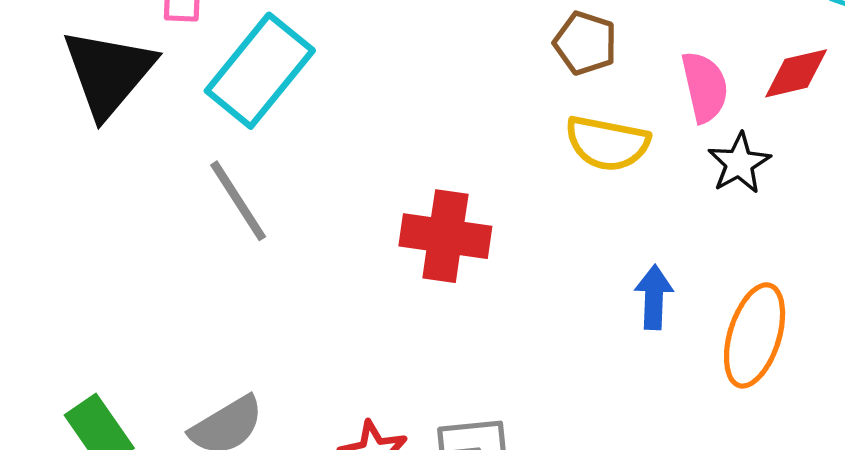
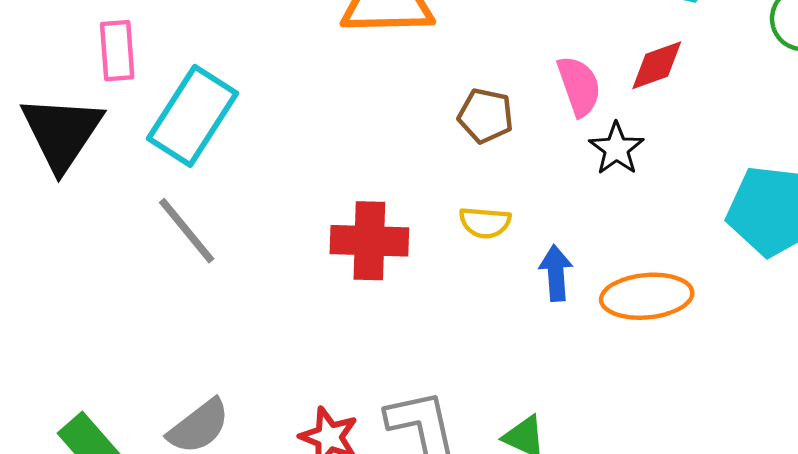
brown pentagon: (585, 43) -> (486, 116), moved
yellow semicircle: (607, 143) -> (485, 223), moved, size x0.7
orange ellipse: (755, 335) -> (647, 296), turned 74

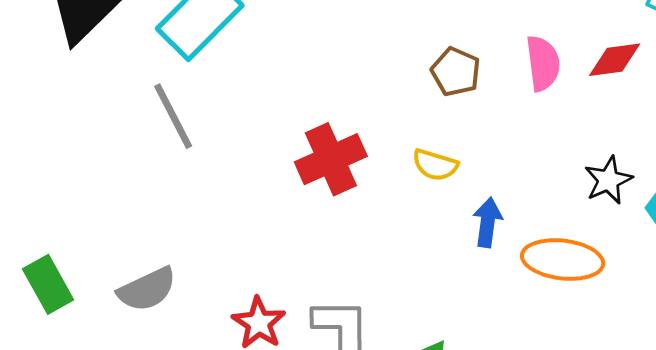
black star: (616, 149) -> (608, 180), moved
red cross: (369, 241) -> (331, 159), turned -38

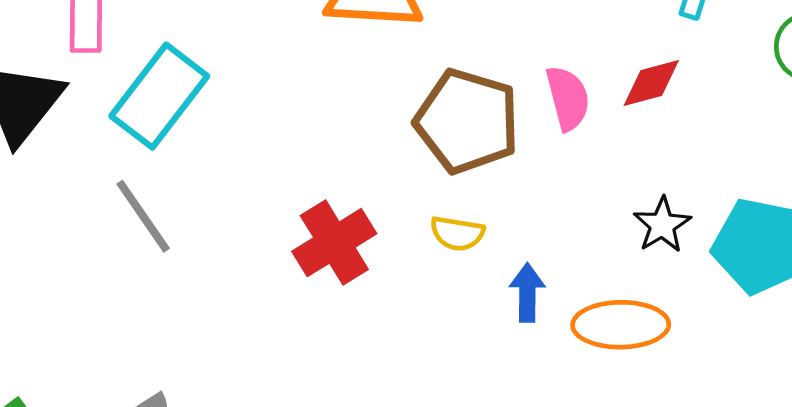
brown pentagon: (456, 72) -> (467, 121), size x1.8

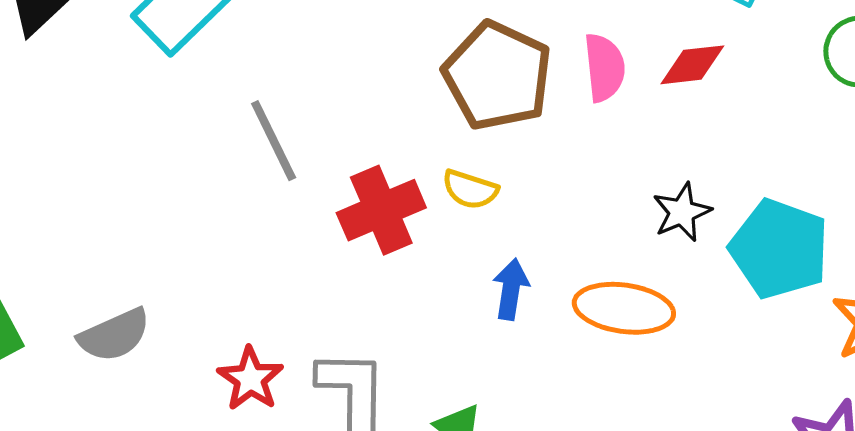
gray line: (143, 216) -> (274, 141), moved
red cross: (334, 243) -> (381, 210), moved
blue arrow: (527, 293) -> (511, 289), moved

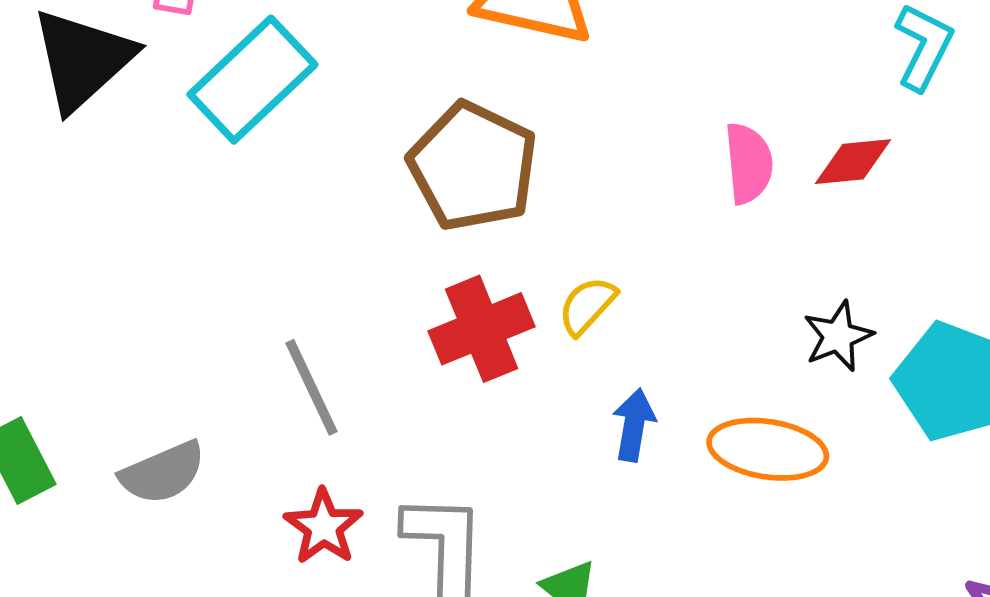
brown pentagon: (497, 76) -> (473, 166), moved
gray line: (274, 141) -> (311, 387), moved
yellow semicircle: (470, 189) -> (587, 306), turned 114

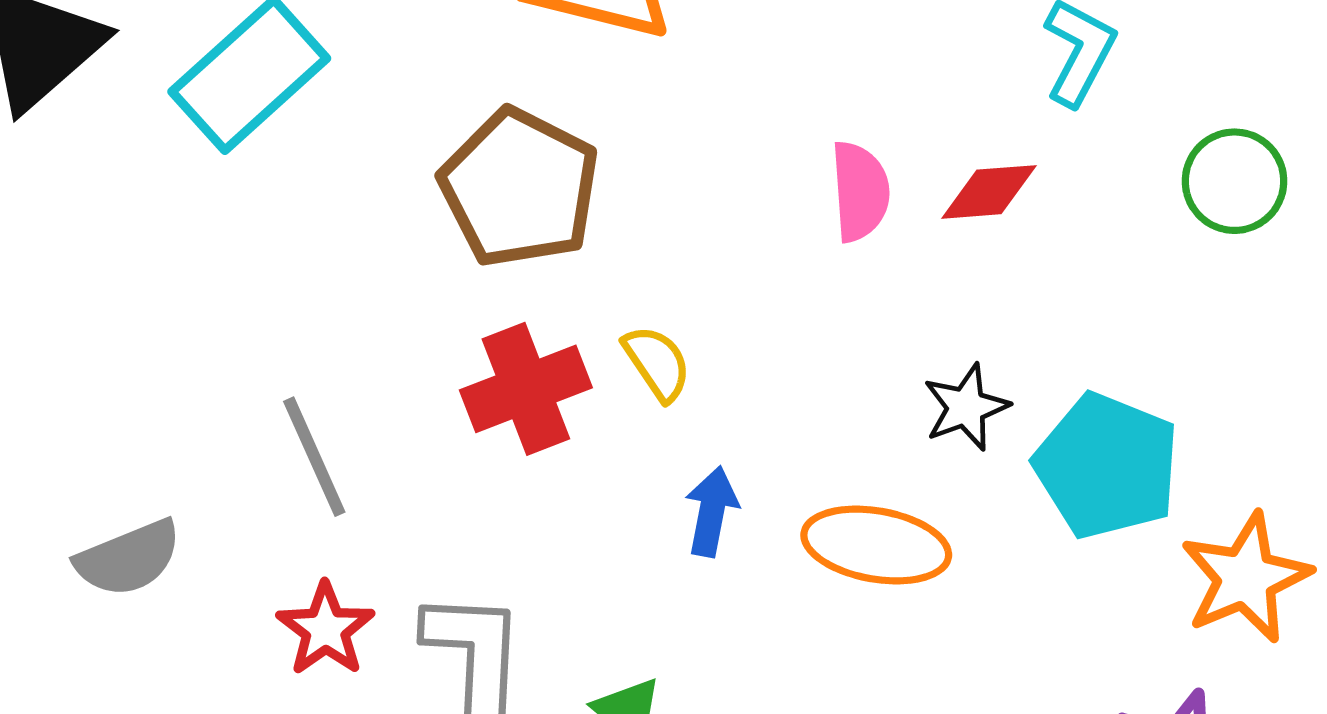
yellow semicircle: (587, 306) -> (657, 363), turned 102

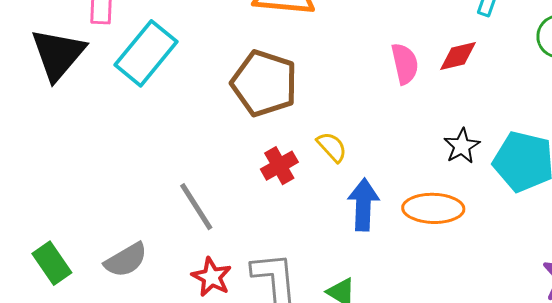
red cross: (526, 389) -> (279, 166), size x0.7
blue arrow: (712, 511) -> (363, 205), size x1.4

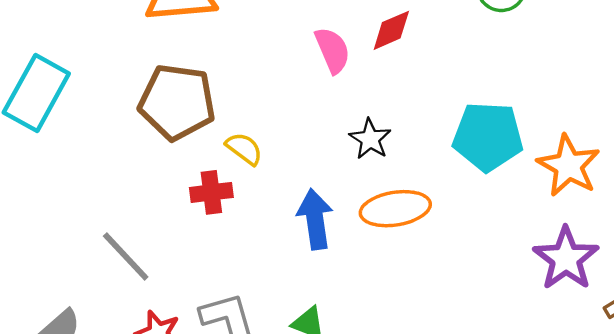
black star: (462, 146) -> (370, 139), moved
yellow semicircle: (332, 147) -> (244, 149), moved
red cross: (279, 166) -> (211, 192), turned 33

